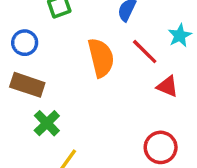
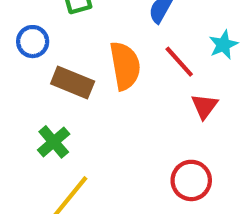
brown rectangle: (27, 85) -> (73, 82), moved
red triangle: (168, 86) -> (204, 106), turned 40

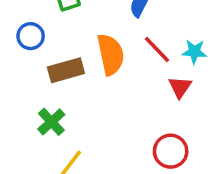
cyan star: (223, 45) -> (194, 52), moved, turned 30
brown rectangle: (73, 82) -> (66, 70), turned -36

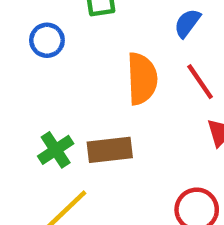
brown rectangle: (66, 70) -> (110, 150), moved

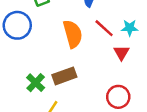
blue circle: (47, 40) -> (17, 25), size x1.5

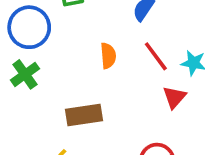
orange semicircle: (73, 34) -> (108, 56), size x0.6
green cross: (36, 83) -> (25, 74), moved

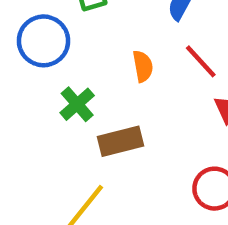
green cross: (25, 74) -> (77, 104), moved

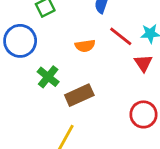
orange semicircle: (143, 66) -> (85, 46), turned 102

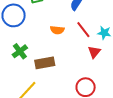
green cross: (48, 77) -> (20, 51), moved

